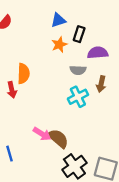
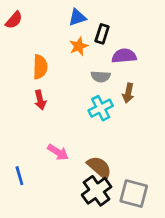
orange semicircle: (23, 74) -> (40, 67), moved
red arrow: (12, 90) -> (40, 100), moved
brown semicircle: (58, 139) -> (99, 167), moved

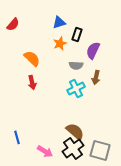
purple semicircle: (124, 56) -> (93, 50), turned -60
orange semicircle: (40, 67) -> (32, 58), turned -48
pink arrow: (58, 152) -> (45, 151), moved

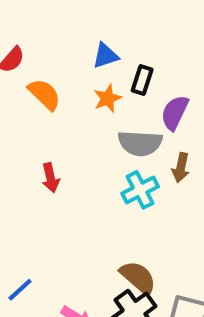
orange semicircle: (32, 58) -> (44, 94), moved
gray semicircle: (76, 65) -> (140, 143), size x1.5
blue line: (17, 137) -> (20, 290), turned 64

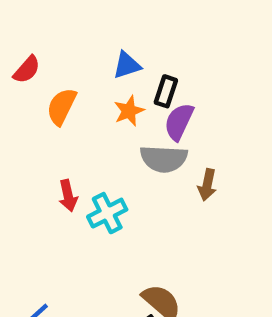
orange semicircle: (44, 94) -> (62, 107), turned -108
purple semicircle: (175, 113) -> (179, 122), moved
cyan cross: (140, 190) -> (107, 213), moved

